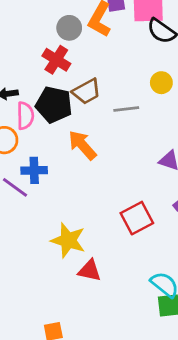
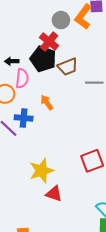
black pentagon: (54, 105) -> (43, 59), moved
orange arrow: (82, 145) -> (47, 102), moved, size x0.7
yellow star: (68, 240) -> (41, 171), turned 30

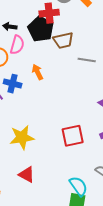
red cross: (49, 42) -> (49, 13), turned 36
red triangle: (54, 194) -> (27, 174), moved

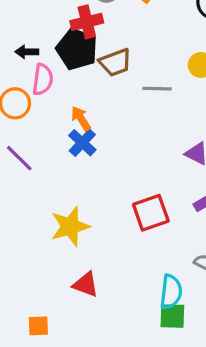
blue cross: (13, 84) -> (82, 143), moved, turned 36
cyan semicircle: (78, 186) -> (171, 292), turned 50

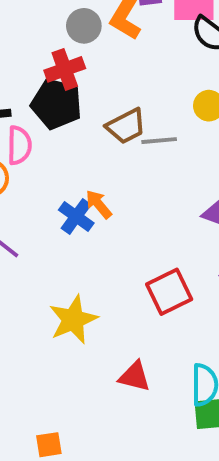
brown trapezoid: (115, 62) -> (126, 126), moved
orange arrow: (81, 118) -> (99, 204), moved
red triangle: (86, 285) -> (135, 376), moved

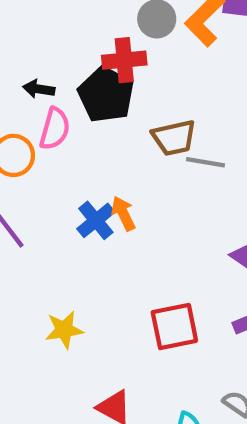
yellow star: (73, 320) -> (64, 330), size x0.7

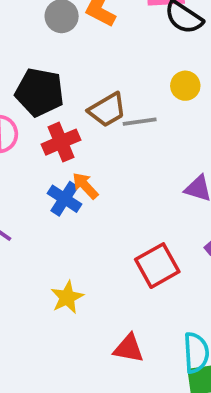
red cross: (124, 60) -> (61, 142), moved

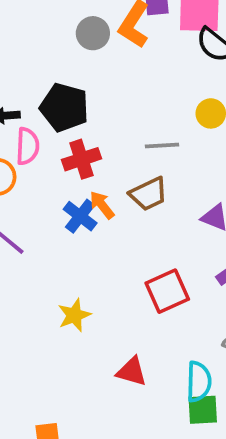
brown trapezoid: (107, 110) -> (149, 194), moved

